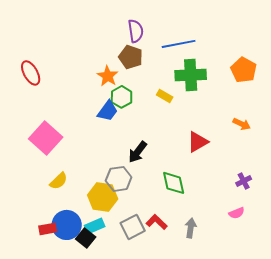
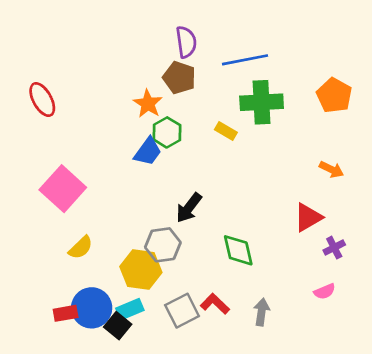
red triangle: (198, 142) -> (308, 217), moved

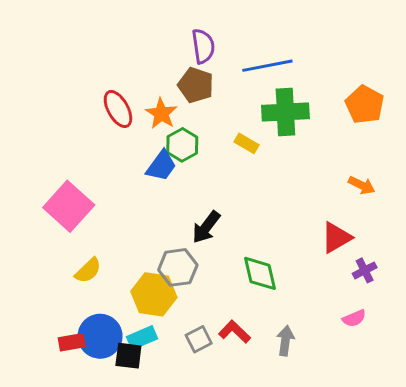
red ellipse: (42, 100) -> (118, 109), moved
gray square: (182, 311) -> (199, 339), size x0.7
black square: (118, 326) -> (128, 356), turned -32

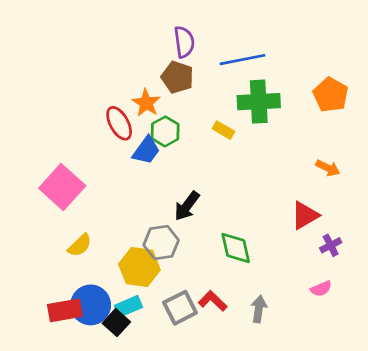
red ellipse: (118, 109) -> (119, 123), moved
gray square: (199, 339) -> (180, 308), size x1.4
red rectangle: (72, 342) -> (65, 310), size x1.4
black square: (128, 356) -> (116, 323), turned 35

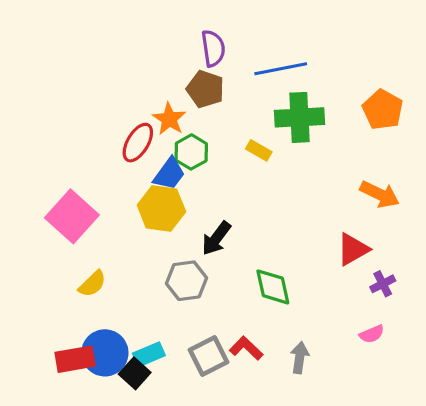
red ellipse: (119, 123) -> (138, 143), turned 60
orange arrow: (328, 168) -> (380, 194), size x1.4
yellow hexagon: (139, 267) -> (161, 208), moved

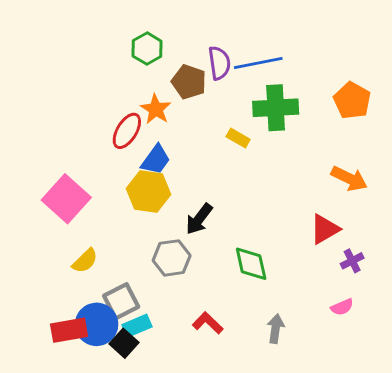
purple semicircle: (213, 48) -> (219, 63), moved
green hexagon: (191, 152) -> (147, 49), moved
red L-shape: (246, 348) -> (208, 323), moved
gray square: (208, 356) -> (121, 301), moved

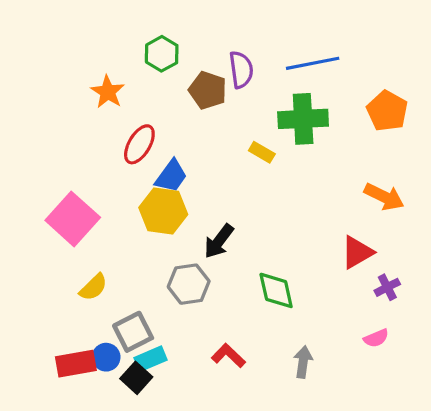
blue line: (258, 63) -> (313, 63), moved
orange star: (156, 109) -> (108, 92), moved
blue circle: (97, 324) -> (106, 357), size x0.6

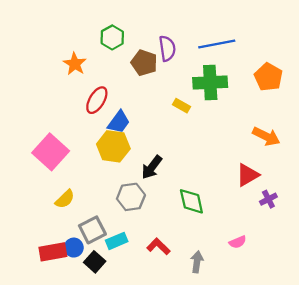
pink semicircle: (376, 338) -> (238, 242), moved
cyan rectangle: (151, 359) -> (117, 241), moved
gray arrow: (303, 362) -> (197, 262), moved

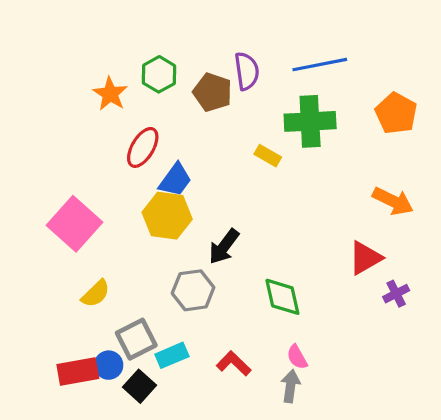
green hexagon: (112, 37) -> (159, 74), moved
pink semicircle: (238, 242) -> (297, 357), moved, turned 84

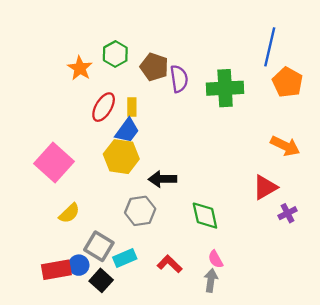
blue line: (320, 65) -> (270, 47), moved, turned -66
purple semicircle: (247, 71) -> (179, 79), moved
yellow rectangle: (268, 156) -> (132, 107), moved, turned 60
black arrow: (224, 247) -> (163, 179), turned 52
gray square: (136, 339) -> (99, 246), turned -32

